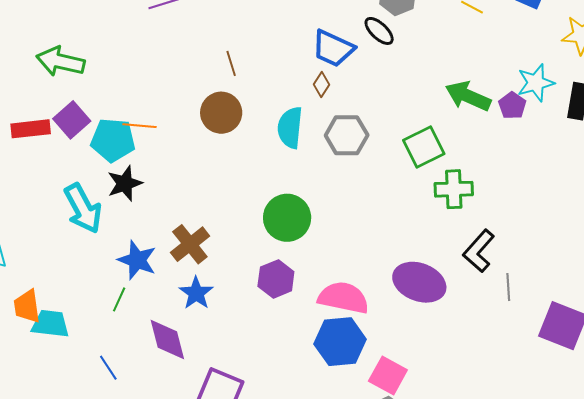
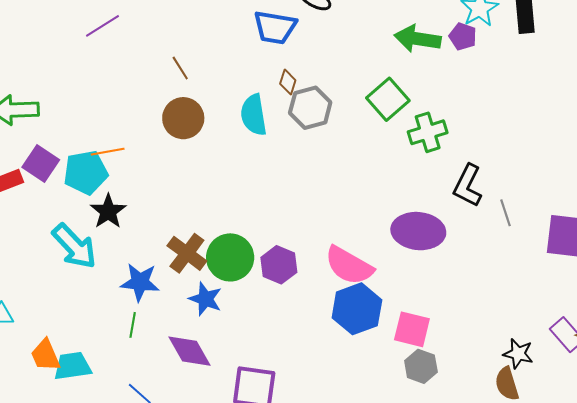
brown diamond: (321, 84) -> (288, 82), moved
green circle: (287, 218) -> (230, 257), moved
pink semicircle: (343, 298) -> (349, 266), turned -147

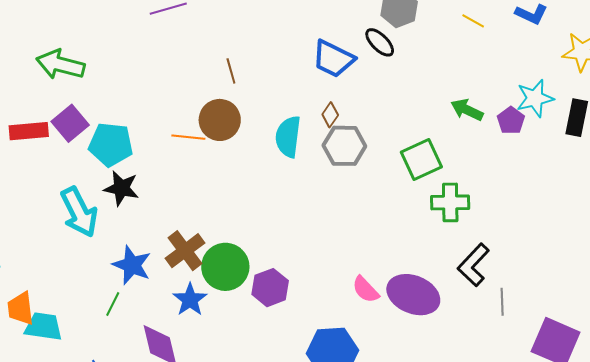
green arrow: (418, 39) -> (467, 110), size x0.7
orange line: (108, 152) -> (188, 137), moved
black star: (108, 211) -> (121, 188), turned 30
pink semicircle: (349, 266) -> (366, 290), moved, size x0.6

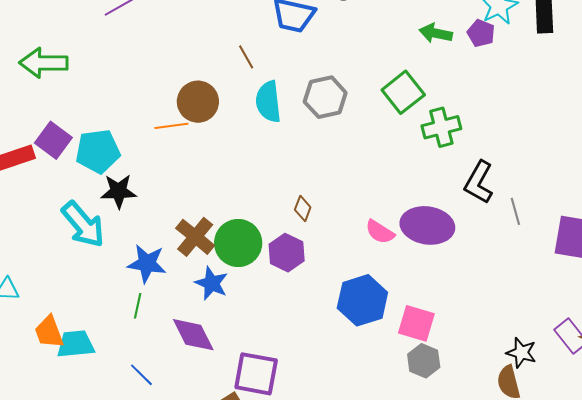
green arrow: (60, 65) -> (44, 63), moved
brown line: (231, 71) -> (246, 57), moved
brown diamond: (330, 115) -> (303, 208), moved

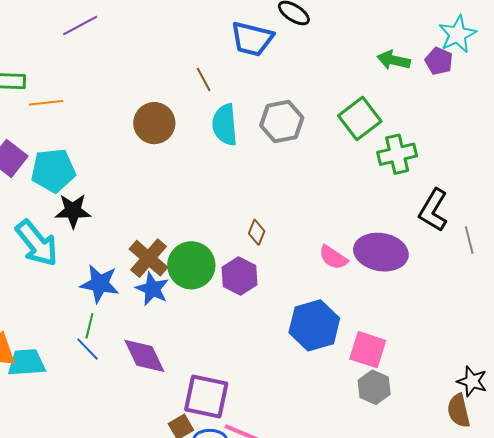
orange line: (171, 126) -> (46, 103), moved
blue star: (212, 283) -> (152, 289), moved
blue line: (141, 375) -> (88, 349), moved

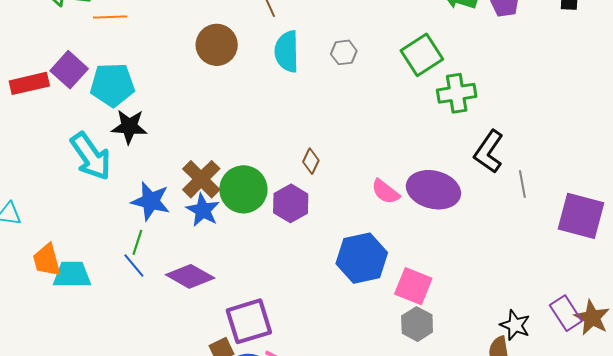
gray hexagon: (282, 122) -> (344, 52), size x0.6
purple diamond: (144, 356) -> (190, 276), turned -39
purple square: (206, 396) -> (249, 321), turned -33

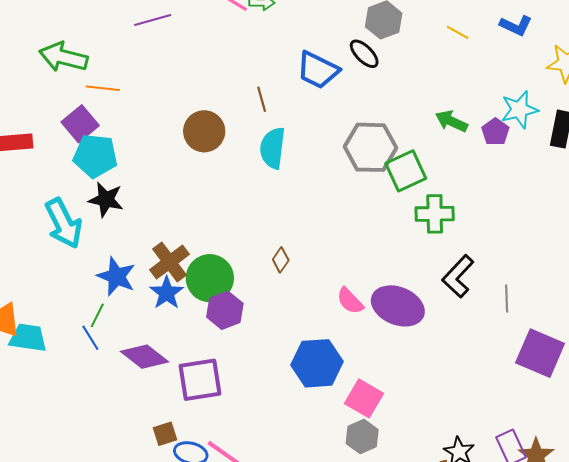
gray hexagon: (344, 52) -> (371, 147), moved, size x2.0
purple square: (69, 70) -> (80, 124), moved
gray line: (522, 184) -> (507, 299), moved
purple hexagon: (291, 203) -> (225, 310), moved
purple square: (249, 321) -> (200, 380), moved

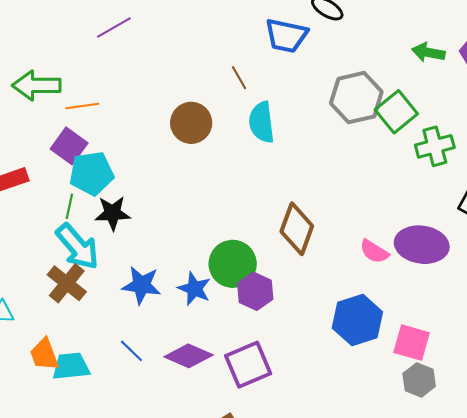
brown diamond: (281, 260) -> (297, 229), size x2.0
brown cross: (170, 262) -> (67, 283), moved
green line: (97, 315) -> (69, 206), moved

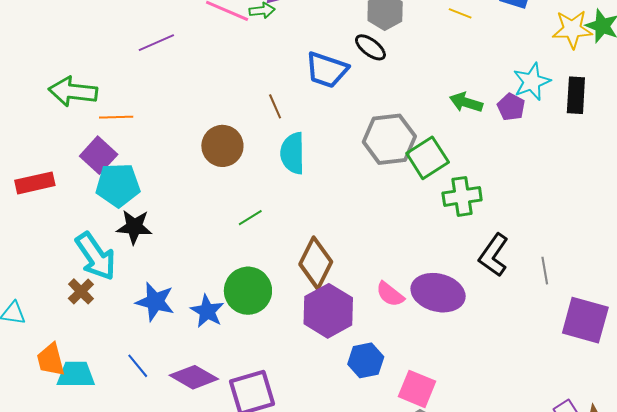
green line: (69, 206) -> (250, 218), moved, turned 40
brown cross: (67, 283) -> (81, 291), size x0.7
purple hexagon: (255, 291) -> (328, 311), moved, size x1.4
blue hexagon: (357, 320) -> (366, 360), size x0.7

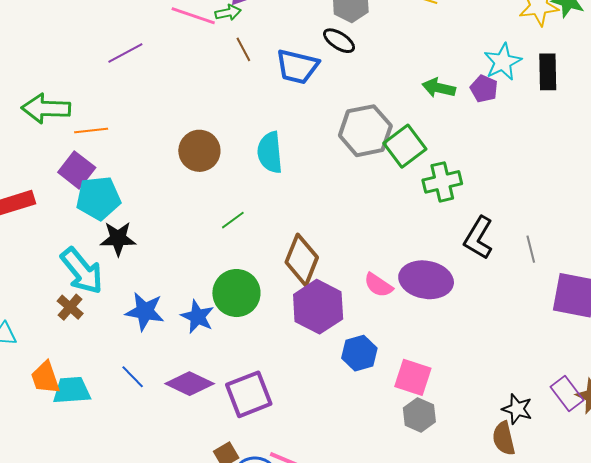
brown line: (275, 106) -> (243, 49), moved

